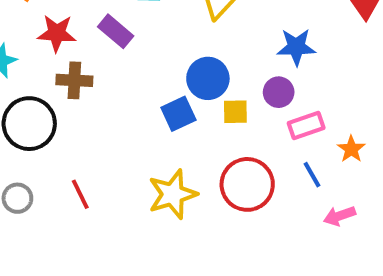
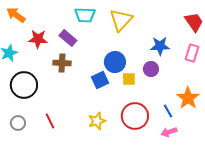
brown cross: (74, 80) -> (62, 63), moved
pink rectangle: (306, 126) -> (192, 53), moved, turned -54
orange star: (351, 149) -> (188, 98), size x1.6
yellow star: (173, 194) -> (97, 121), size x0.7
pink arrow: (339, 216) -> (169, 132), moved

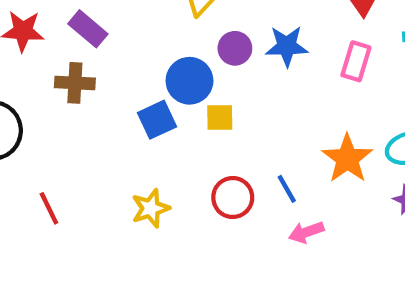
purple circle: (151, 69) -> (235, 48), moved
blue line: (168, 111) -> (287, 189), moved
red circle: (135, 116) -> (233, 198), size x0.7

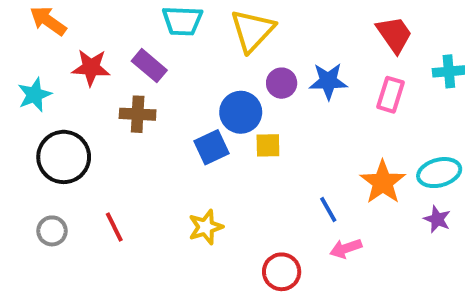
red circle: (233, 198) -> (282, 272), moved

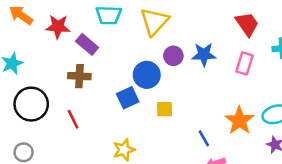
red star: (91, 67) -> (58, 27), moved
yellow square: (268, 145) -> (165, 109), moved
red line: (114, 227) -> (73, 119), moved

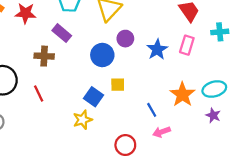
purple rectangle: (87, 44) -> (62, 33), moved
blue star: (204, 55) -> (157, 50), moved, turned -30
blue square: (128, 98) -> (94, 97), moved, turned -30

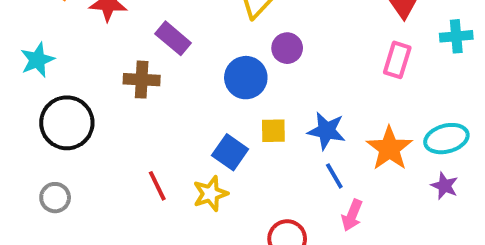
blue star: (157, 50) -> (326, 131), moved, turned -30
red line: (39, 93) -> (157, 186), moved
pink arrow: (162, 132) -> (352, 215), turned -49

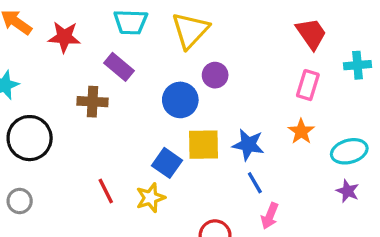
yellow square: (273, 131) -> (203, 145), size x1.5
orange star: (389, 148) -> (301, 131), moved, size x0.7

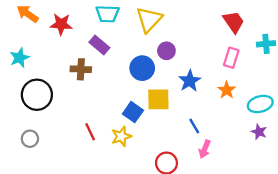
blue star: (248, 145) -> (190, 81), moved, turned 30

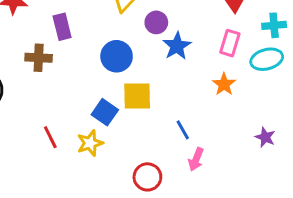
purple rectangle: (99, 45) -> (62, 27), turned 36
purple circle: (166, 51) -> (156, 22), moved
blue star: (190, 81) -> (177, 46), moved
cyan ellipse: (260, 104) -> (267, 59), moved

